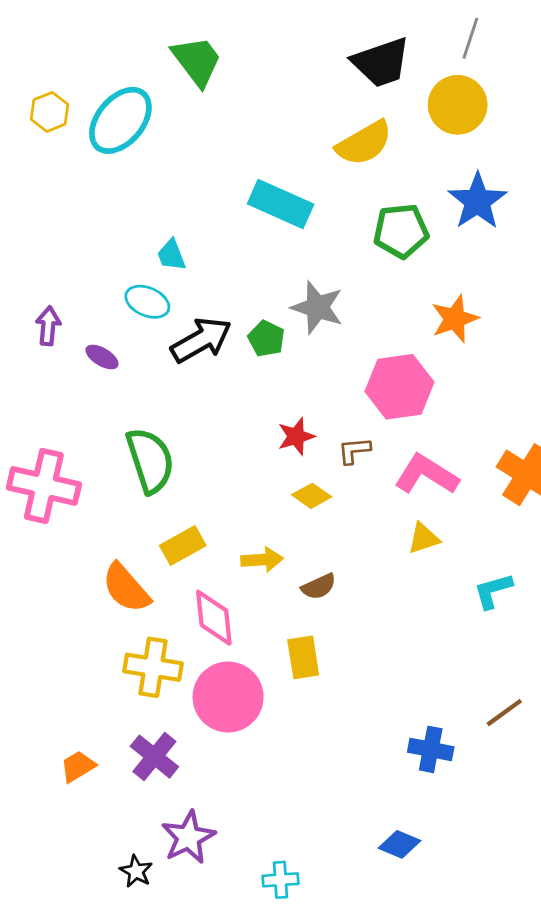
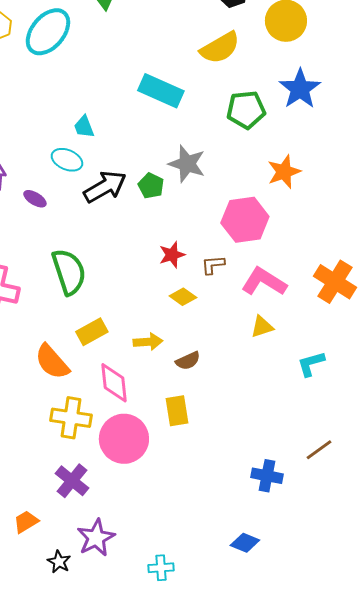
orange trapezoid: (78, 766) -> (26, 522), moved

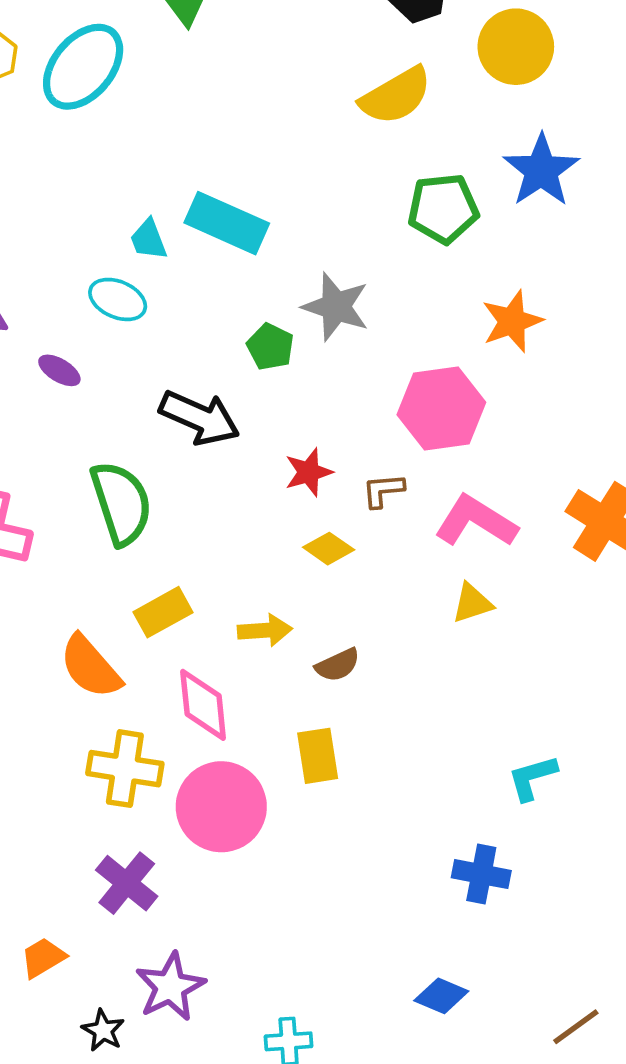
cyan rectangle: (161, 91) -> (227, 223), moved
black arrow: (105, 187) -> (199, 418), moved, turned 54
cyan L-shape: (311, 364) -> (532, 778), moved
brown line: (319, 450) -> (576, 1027), moved

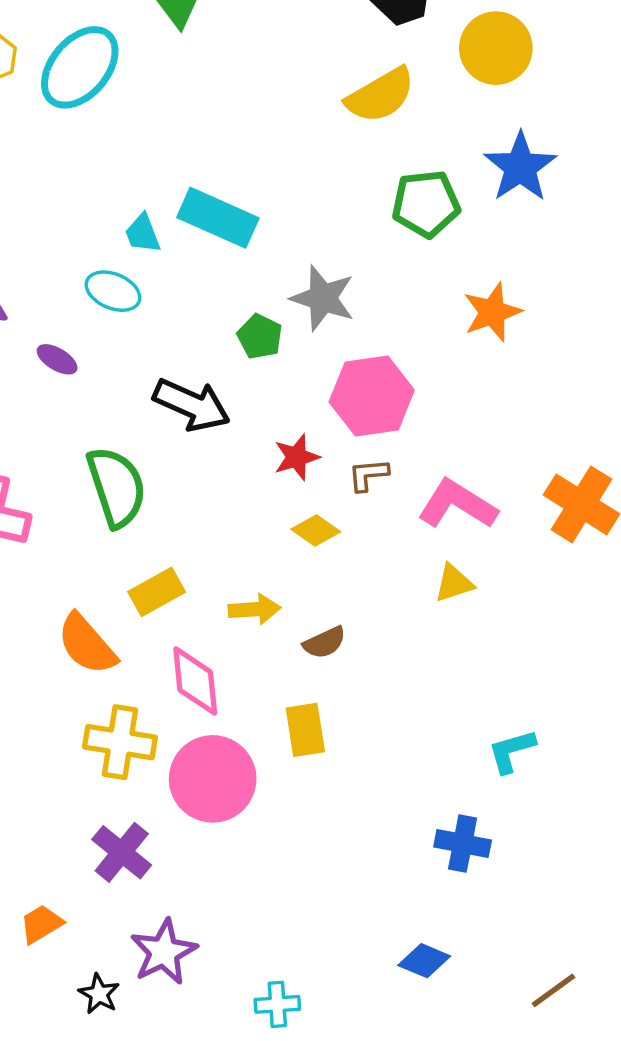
pink hexagon: (441, 409) -> (372, 396), moved

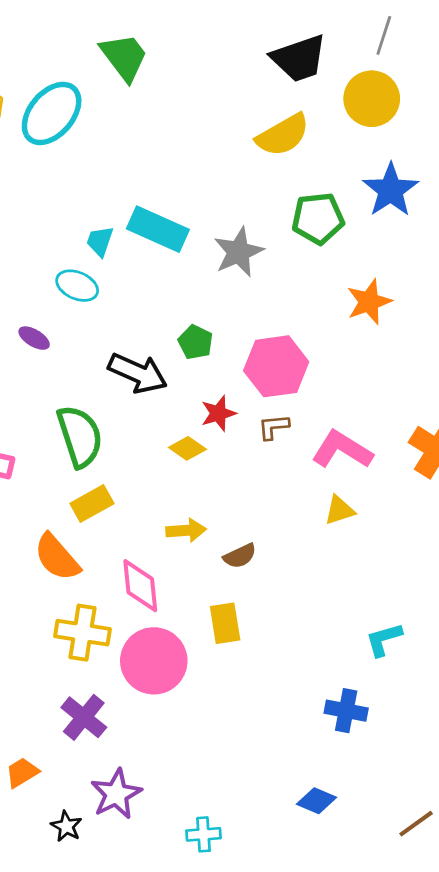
cyan trapezoid: (143, 233) -> (100, 241), turned 40
gray star: (323, 298) -> (239, 252), moved, turned 30
green pentagon: (260, 337) -> (195, 342), moved
yellow diamond: (316, 531) -> (187, 448), moved
yellow rectangle: (157, 592) -> (92, 504), moved

